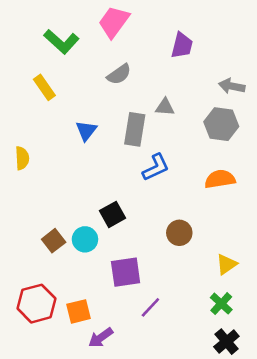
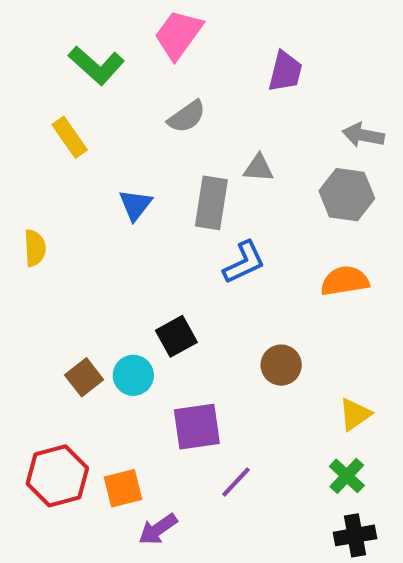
black cross: (226, 342) -> (355, 535), turned 30

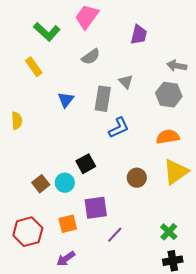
gray triangle: (259, 168) -> (126, 82), turned 42
yellow triangle: (355, 414) -> (176, 172), moved, size x1.6
orange square: (123, 488) -> (68, 224), moved
purple arrow: (158, 529) -> (66, 259), moved

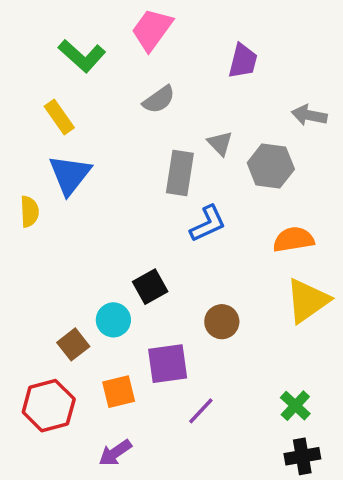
gray hexagon: (169, 95) -> (271, 166), moved
blue triangle: (66, 100) -> (70, 175), moved, size x1.5
brown circle: (137, 178) -> (222, 322), moved
brown square: (41, 184) -> (73, 344), moved

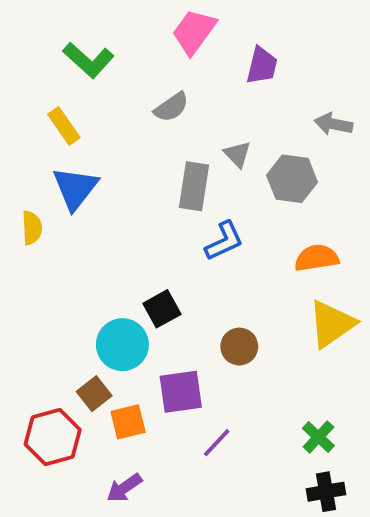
pink trapezoid: (152, 30) -> (194, 32), moved
cyan circle: (113, 320) -> (122, 345), size x1.4
brown square: (73, 344) -> (94, 394), moved

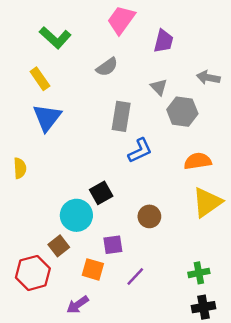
gray triangle: (237, 154) -> (159, 87), moved
yellow semicircle: (32, 228) -> (20, 168), moved
purple square: (181, 392) -> (113, 245), size x0.7
orange square: (128, 422) -> (93, 269), moved, turned 30
green cross: (318, 437) -> (199, 273), turned 36

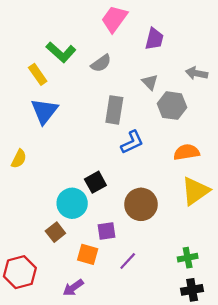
green L-shape: (55, 38) -> (61, 52), moved
yellow semicircle: (20, 168) -> (19, 159), turned 30
brown circle: (149, 216) -> (141, 204), size x1.5
red hexagon: (33, 273) -> (20, 272), moved

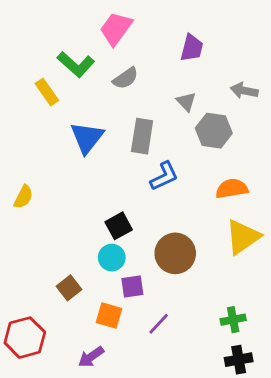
pink trapezoid: (114, 19) -> (116, 29), moved
blue triangle: (44, 111) -> (87, 138), moved
cyan circle: (72, 203) -> (112, 258), moved, size x0.7

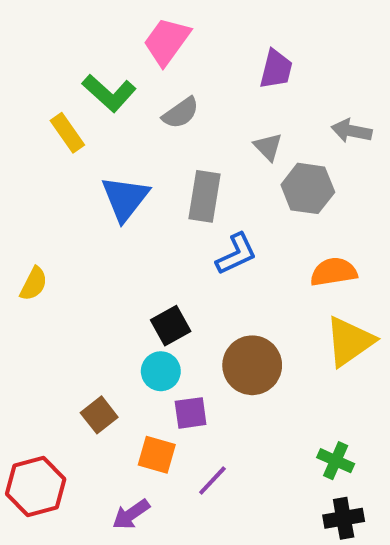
green cross: (233, 320) -> (336, 461), turned 35
purple line: (159, 324) -> (212, 481), moved

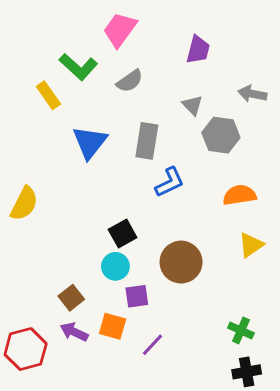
yellow semicircle: (34, 284) -> (24, 204), size x1.4
yellow triangle: (350, 341) -> (251, 245), size x0.7
purple arrow: (131, 514) -> (74, 332), moved, turned 60

